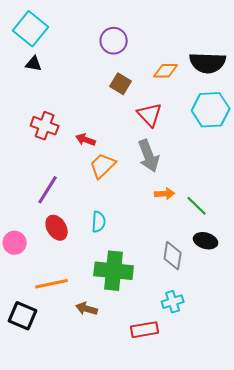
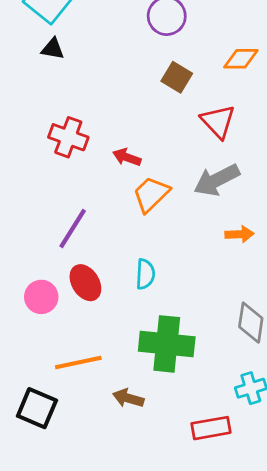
gray arrow: (149, 156) -> (217, 180), turned 84
pink circle: (15, 243) -> (41, 297), moved

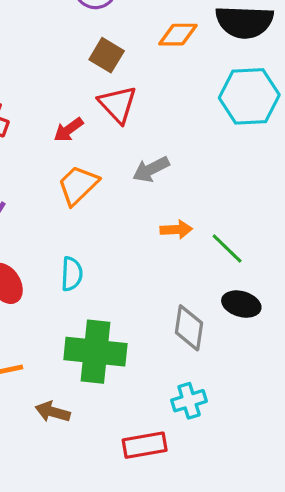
red triangle: (218, 122) -> (118, 104), moved
red arrow: (127, 157) -> (69, 130), moved, turned -56
gray arrow: (217, 180) -> (151, 169), size x0.7

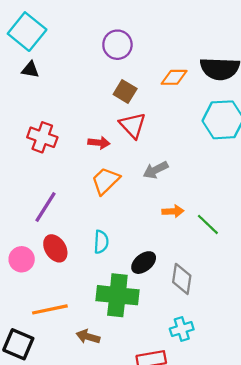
red arrow: (69, 130) -> (99, 143), turned -138
black ellipse: (241, 304) -> (144, 263), moved, turned -55

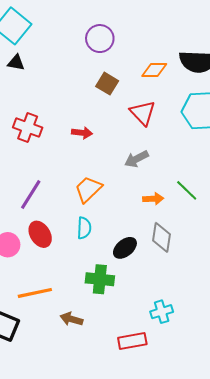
red triangle: (133, 125) -> (143, 113), moved
orange trapezoid: (105, 181) -> (88, 189), moved
green line: (208, 224) -> (187, 190), moved
gray diamond: (182, 279) -> (162, 237), moved
green cross: (117, 295) -> (100, 279), size x0.7

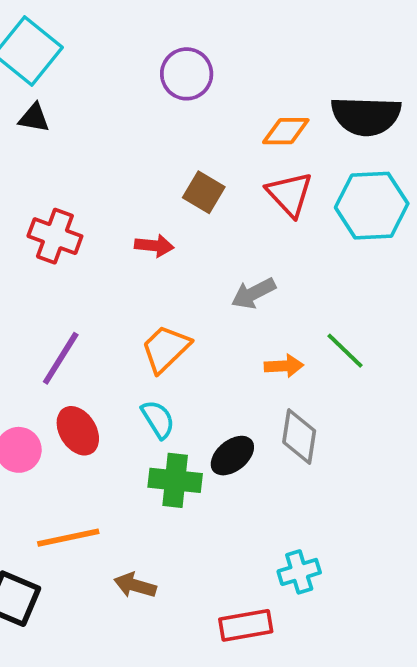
brown square: (107, 84) -> (204, 192), moved
red triangle: (143, 113) -> (290, 194), moved
cyan semicircle: (84, 228) -> (158, 419), turned -35
green cross: (100, 279) -> (175, 480), moved

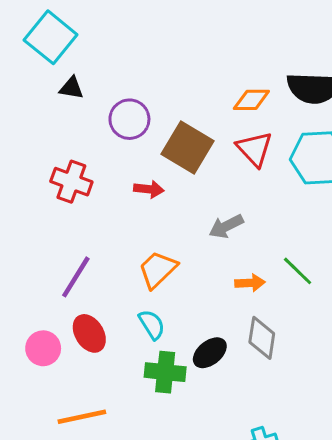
purple circle: (187, 74) -> (129, 119), moved
black triangle: (34, 118) -> (71, 88), moved
brown square: (204, 192) -> (187, 147), size x1.6

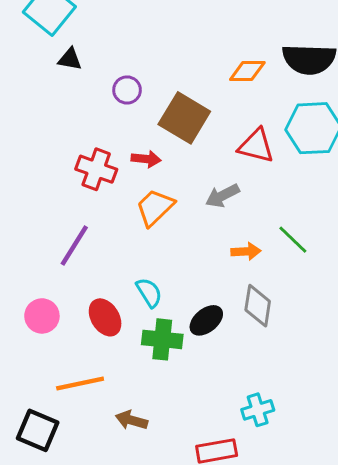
purple circle: (129, 119) -> (127, 90), size x0.7
red triangle: (254, 149) -> (256, 146), moved, turned -33
red cross: (71, 182) -> (96, 169), moved
orange trapezoid: (158, 269) -> (155, 207), moved
red ellipse: (89, 333) -> (105, 317), moved

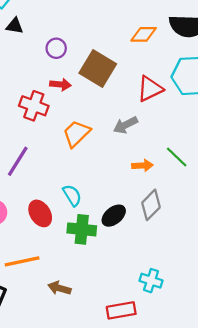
red triangle: (256, 146) -> (150, 89), turned -40
red arrow: (146, 159) -> (60, 84), moved
gray diamond: (258, 306) -> (151, 205), turned 36
cyan cross: (258, 410) -> (151, 281), turned 35

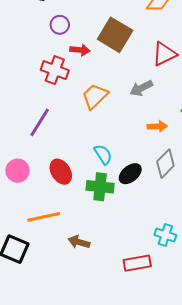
purple circle: (56, 48) -> (60, 25), moved
cyan semicircle: (72, 195) -> (103, 155), moved

